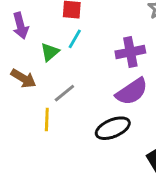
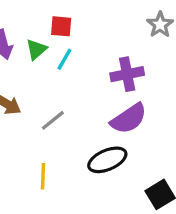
green triangle: (50, 52) -> (36, 49), moved
yellow line: (47, 119) -> (43, 176), moved

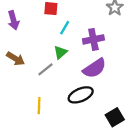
green triangle: (36, 49) -> (60, 52), moved
cyan line: (64, 59) -> (65, 28), moved

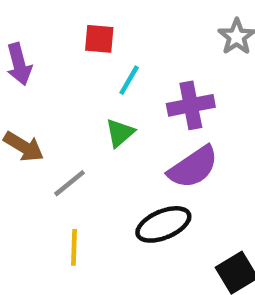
gray line: (45, 69) -> (69, 183), moved

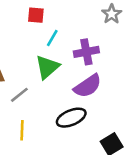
green triangle: (120, 133) -> (47, 67), size x1.5

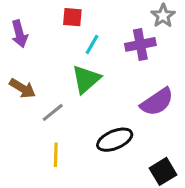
purple cross: (86, 52) -> (140, 44), moved
purple semicircle: (88, 86) -> (157, 102), moved

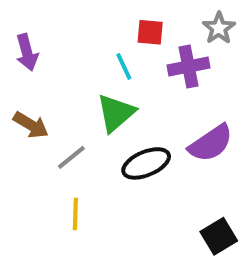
red square: (72, 17) -> (150, 32), moved
cyan line: (92, 44) -> (124, 66), turned -55
black ellipse: (115, 140) -> (146, 163), moved

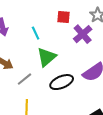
cyan line: (124, 66) -> (36, 33), moved
purple cross: (189, 66) -> (83, 34), turned -30

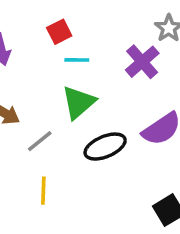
red square: (64, 17) -> (59, 32), moved, turned -32
cyan line: (36, 33) -> (77, 60), moved, turned -64

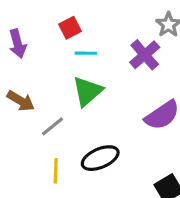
black ellipse: (105, 147) -> (100, 158), moved

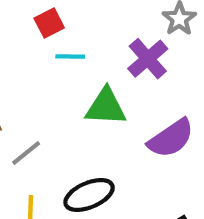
green triangle: (87, 91) -> (106, 107), moved, turned 44

